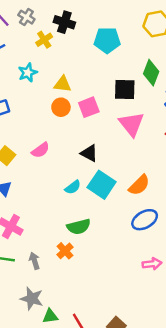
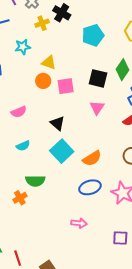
cyan pentagon: (107, 40) -> (93, 35), turned -30
pink triangle: (131, 124) -> (97, 108), size x0.7
cyan semicircle: (73, 187) -> (23, 146), moved
pink arrow: (152, 264) -> (79, 223), moved

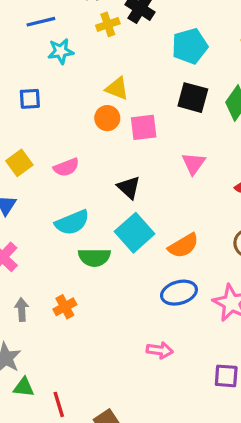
cyan star: (23, 47) -> (61, 51), moved
black square: (98, 78) -> (193, 98), moved
cyan semicircle: (23, 146) -> (72, 222), size x1.5
green semicircle: (35, 181) -> (94, 257), moved

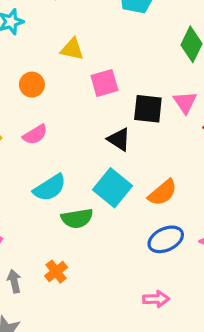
black square: (193, 98) -> (148, 109), moved
orange circle: (107, 118) -> (32, 85), moved
pink triangle: (194, 163) -> (185, 102), moved
black triangle: (129, 187) -> (119, 139), moved

